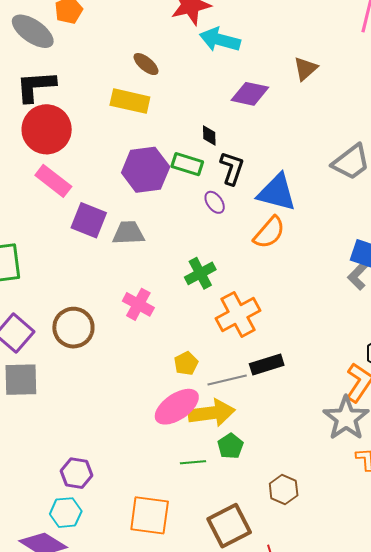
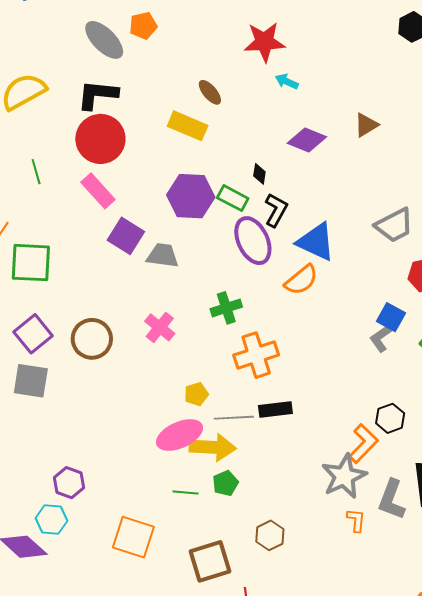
cyan arrow: (220, 40) -> (287, 81), size x0.6
purple ellipse: (215, 202) -> (253, 241), size x2.0

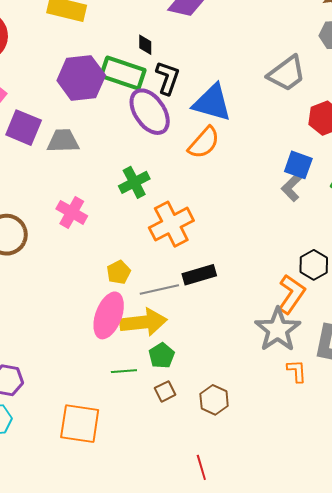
green rectangle: (233, 198) -> (123, 73), size x1.4
pink ellipse: (179, 435) -> (109, 315), turned -36
brown square: (210, 561) -> (165, 391), moved, size x0.5

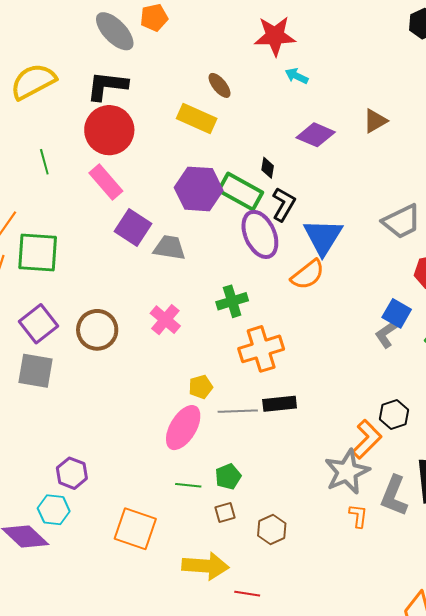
blue triangle: (212, 103) -> (323, 237), turned 36
yellow arrow: (143, 322) -> (205, 566), moved
red line: (201, 467) -> (247, 594), turned -75

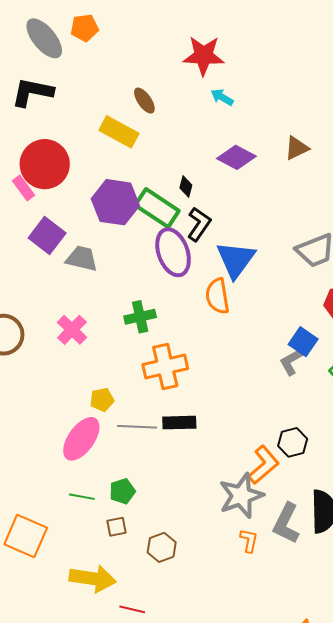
red circle: (109, 130) -> (45, 164), moved
pink rectangle: (106, 182) -> (24, 188), size x0.7
orange semicircle: (308, 275) -> (217, 296), turned 114

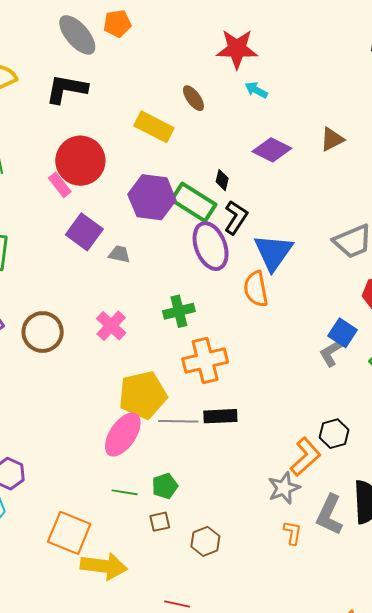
brown ellipse: (144, 101) -> (193, 98), moved
gray trapezoid: (82, 258) -> (119, 254), size x0.7
yellow pentagon: (102, 400) -> (143, 395), size x2.0
gray star: (241, 496) -> (284, 488), size x0.7
yellow arrow: (93, 579) -> (104, 566), moved

